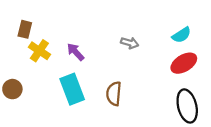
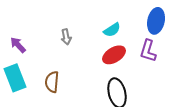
gray arrow: (130, 43) -> (66, 37), turned 63

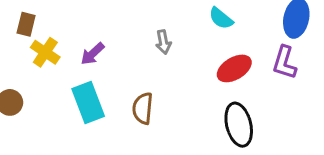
cyan semicircle: (112, 30) -> (221, 18), moved, turned 72
purple arrow: (18, 45) -> (93, 54), turned -90

